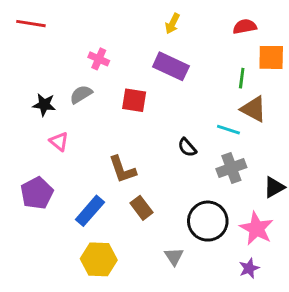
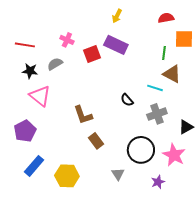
red line: (31, 24) -> (25, 45), moved
red square: (134, 100) -> (92, 54), moved, turned -30
pink triangle: (59, 141) -> (40, 96), size x1.6
blue rectangle: (90, 211) -> (34, 166), moved
purple star: (249, 268) -> (158, 182), moved

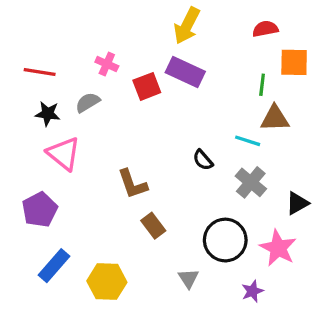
yellow arrow: (117, 16) -> (187, 26), size x1.6
brown triangle: (172, 74) -> (275, 118), turned -30
gray cross: (157, 114) -> (251, 182), turned -30

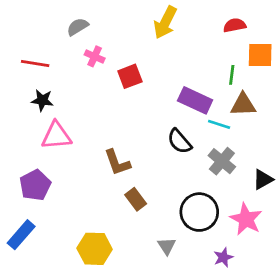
purple rectangle: (185, 72) -> (195, 100), moved
gray semicircle: (88, 102) -> (78, 27), moved
pink triangle: (64, 154) -> (56, 136), turned -44
black semicircle: (203, 160) -> (179, 141), size x1.4
blue rectangle: (54, 266) -> (21, 235), moved

